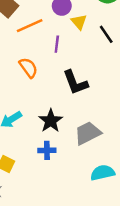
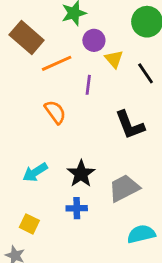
black L-shape: (75, 82) -> (130, 125), moved

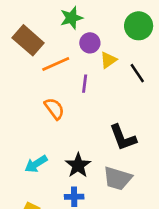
yellow triangle: (114, 59) -> (108, 60), turned 36
black L-shape: (130, 125) -> (123, 138), moved
gray trapezoid: (124, 188) -> (118, 178), turned -136

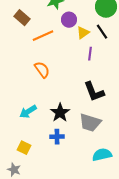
brown rectangle: (28, 40) -> (22, 18), size x0.7
black line: (137, 73) -> (102, 32), moved
purple line: (85, 84) -> (90, 54), moved

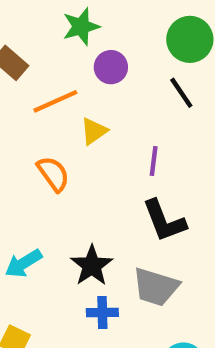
yellow triangle: (83, 33) -> (94, 131), moved
purple line: (90, 54) -> (154, 161), moved
blue cross: (57, 137) -> (102, 312), moved

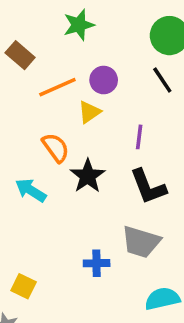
purple circle: (111, 67) -> (104, 80), moved
cyan arrow: (23, 263) -> (31, 190), moved, turned 64
black star: (92, 266) -> (88, 176), moved

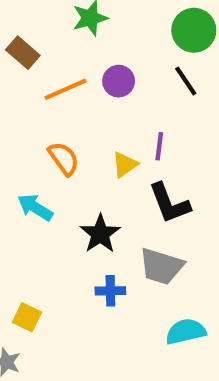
yellow triangle: (89, 112) -> (125, 165), moved
black star: (88, 176) -> (100, 234), moved

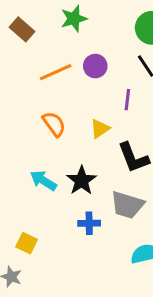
brown rectangle: (23, 53) -> (22, 29), moved
purple line: (159, 146) -> (127, 100), moved
cyan arrow: (35, 207) -> (43, 181), moved

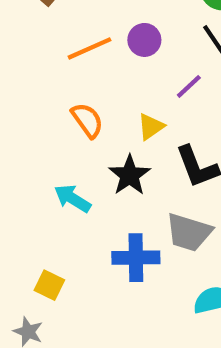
purple line: (127, 100) -> (189, 86), turned 40
black star: (82, 181) -> (130, 175), moved
blue cross: (89, 223) -> (136, 258), size x1.5

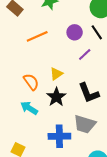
purple circle: (144, 40) -> (75, 32), moved
orange semicircle: (87, 120) -> (31, 82), moved
yellow triangle: (151, 127) -> (56, 74), moved

